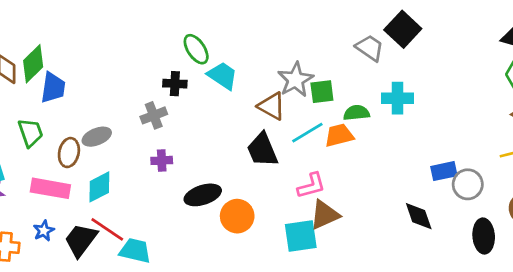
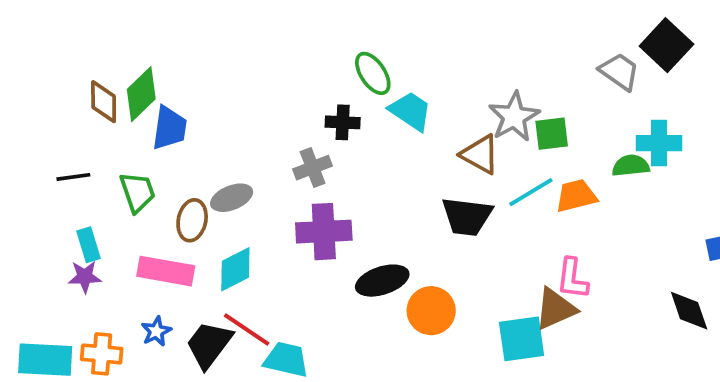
green semicircle: (356, 113) -> (631, 166), moved
black trapezoid: (262, 150) -> (467, 217), turned -60
purple cross: (162, 160) -> (324, 232), size x1.8
pink L-shape: (311, 186) -> (572, 279), moved, turned 112

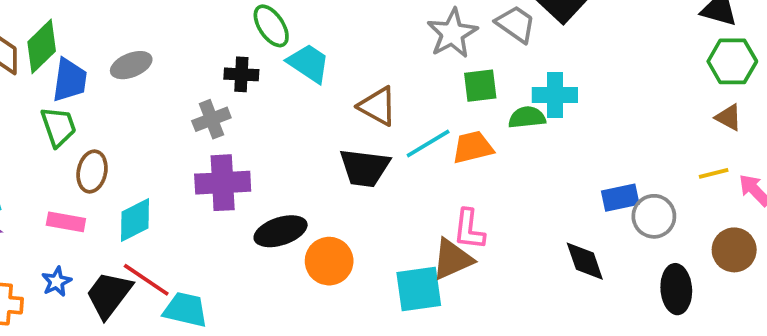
gray star: (514, 117) -> (452, 33), moved
green square: (552, 134) -> (480, 86), moved
green trapezoid: (137, 192) -> (58, 127), moved
gray ellipse: (232, 198) -> (131, 65), moved
pink rectangle: (166, 271) -> (66, 222), size x0.7

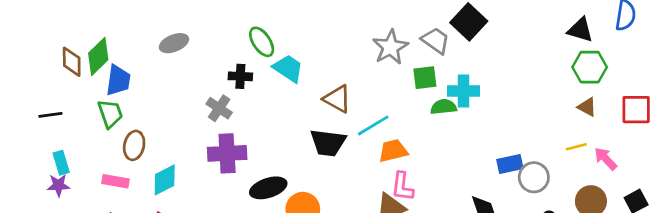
gray ellipse: (131, 65) -> (174, 43), moved
green square: (480, 86) -> (425, 78), moved
gray cross: (211, 119) -> (219, 108), turned -35
orange trapezoid: (473, 147) -> (393, 151), moved

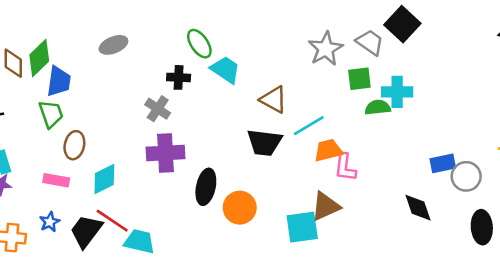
pink L-shape: (402, 187) -> (345, 167), moved
black ellipse: (268, 188) -> (206, 187), turned -60

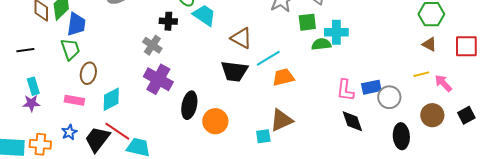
purple cross: (166, 153) -> (158, 79), turned 32
pink L-shape: (345, 167) -> (345, 90), moved
cyan square: (302, 227) -> (263, 136), size x0.6

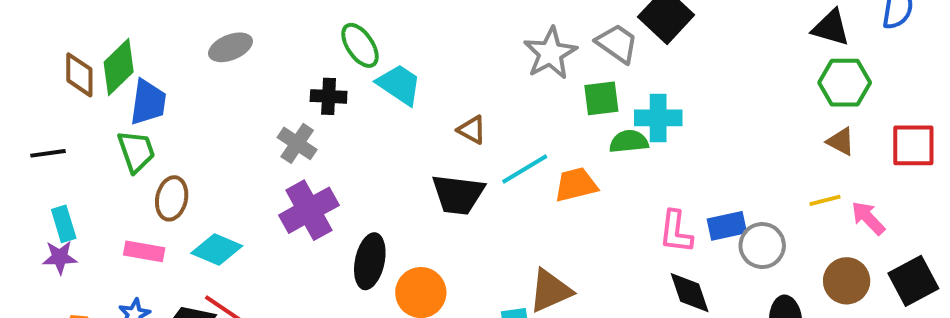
brown triangle: (241, 38) -> (472, 130), size x0.7
orange trapezoid: (283, 77) -> (576, 185), moved
purple cross: (158, 79) -> (309, 210), turned 32
cyan diamond: (111, 99) -> (217, 249), turned 50
black square: (466, 115) -> (913, 281), size x1.4

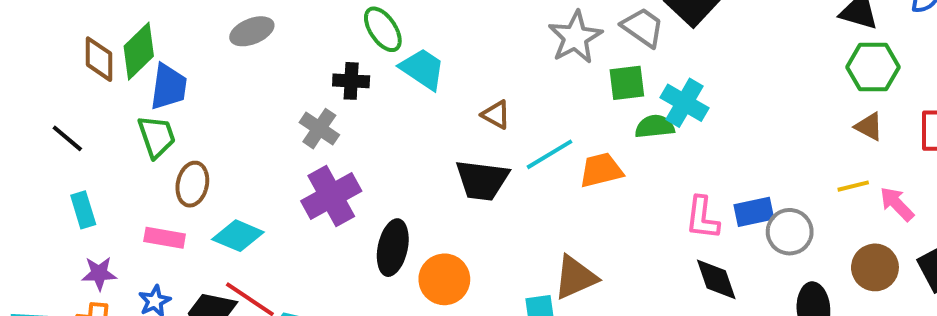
cyan cross: (658, 118) -> (684, 103), turned 30
black line: (48, 153) -> (67, 138), turned 48
purple star: (60, 257) -> (99, 273), moved

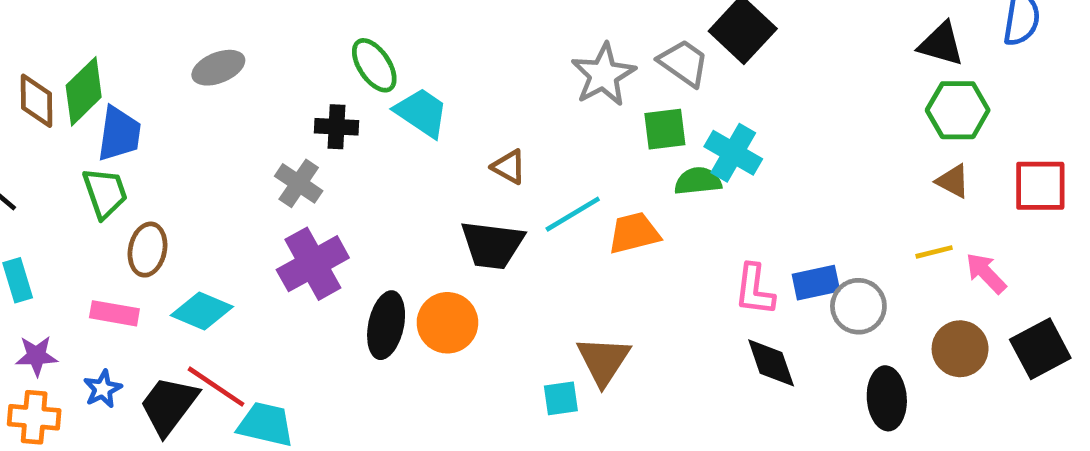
brown triangle: (575, 277) -> (603, 361), turned -33
orange circle: (444, 279) -> (447, 323), moved

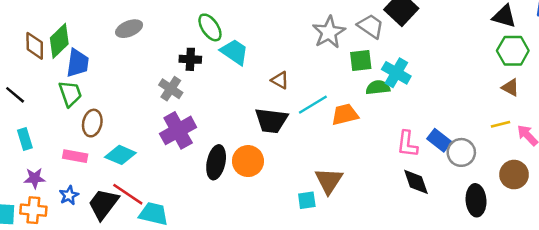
blue rectangle: (816, 283) -> (439, 140), turned 50

